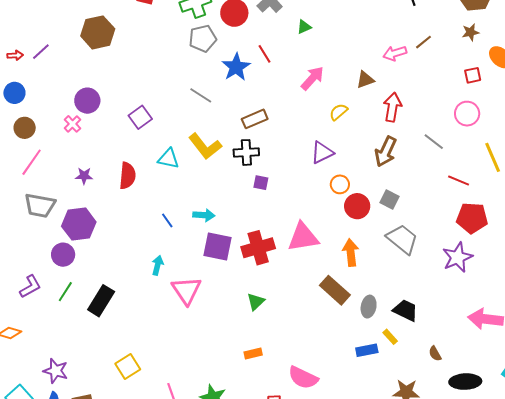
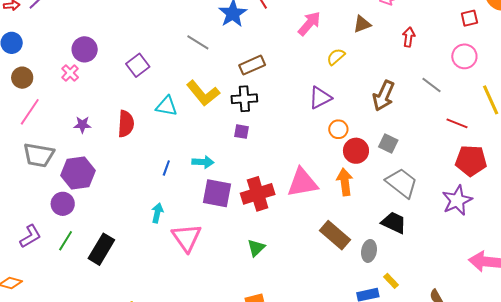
red arrow: (392, 107) -> (409, 37), moved, size x0.7
purple square: (261, 183) -> (242, 132), moved
blue line: (167, 220) -> (166, 168), turned 56
orange arrow: (351, 253) -> (345, 182), moved
black trapezoid: (406, 310) -> (394, 223), moved

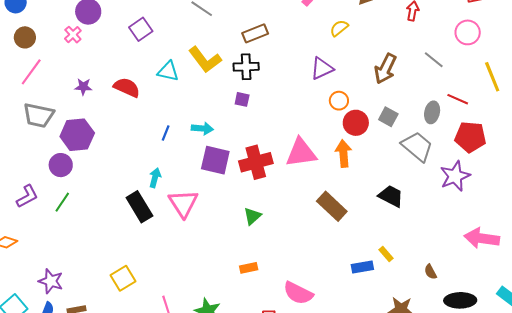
red semicircle: (126, 124) -> (127, 87), turned -72
gray trapezoid: (402, 183) -> (417, 146), moved
black rectangle: (101, 249) -> (139, 207), moved, turned -64
gray ellipse: (369, 251) -> (432, 112), moved

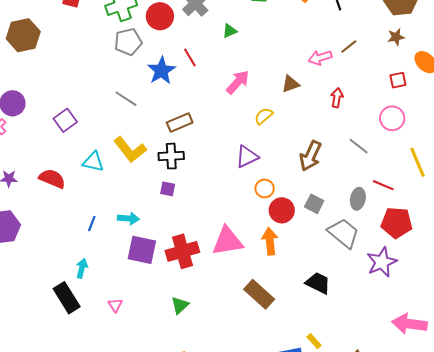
pink triangle: (183, 203) -> (115, 305), moved, size x0.5

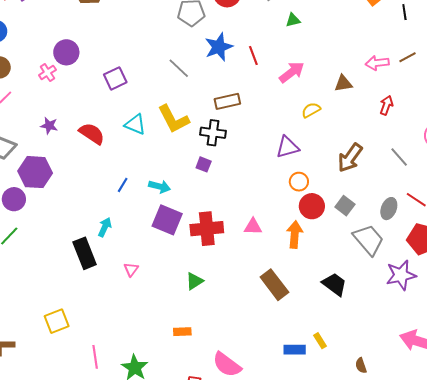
red line: (190, 58) -> (253, 55), moved
pink triangle: (227, 241) -> (253, 227), size x0.6

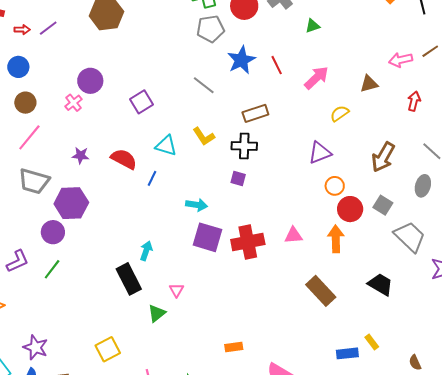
yellow L-shape: (174, 119) -> (204, 136), size x0.7
blue line: (123, 185) -> (152, 178), moved
gray ellipse: (389, 209) -> (423, 186), moved
green triangle: (194, 281) -> (157, 313), moved

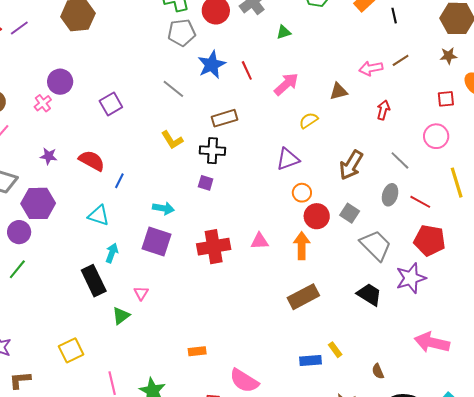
cyan triangle: (166, 146) -> (99, 215), moved
purple square: (207, 237) -> (156, 242), moved
black trapezoid: (380, 284) -> (369, 295), moved
brown rectangle: (321, 291) -> (303, 297), moved, turned -76

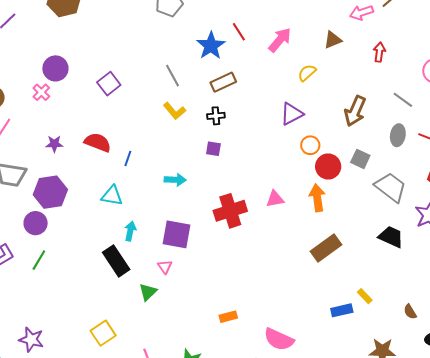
blue star: (212, 65) -> (211, 46), moved
gray line: (173, 89) -> (172, 76), moved, turned 30
black cross: (212, 151) -> (216, 116), size x0.7
purple square: (156, 242) -> (176, 234), moved

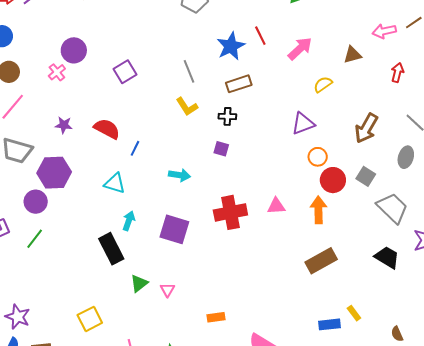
pink triangle: (165, 267) -> (167, 290), moved

